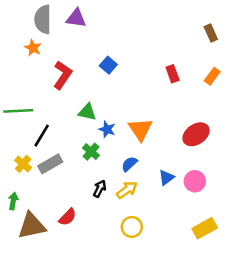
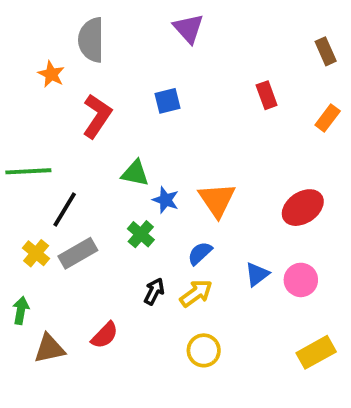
purple triangle: (76, 18) -> (188, 28), moved, turned 40
gray semicircle: (43, 19) -> (91, 40), moved
blue square: (108, 65) -> (167, 101), turned 35
red rectangle: (173, 74) -> (267, 95), moved
brown triangle: (32, 226) -> (49, 349), size x0.7

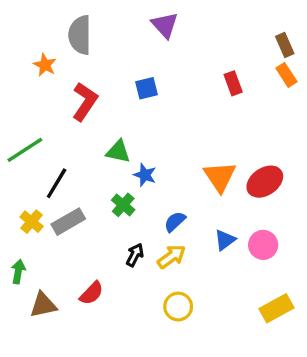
orange rectangle: (328, 118) -> (286, 75), moved, turned -70
green line: (28, 171) -> (25, 150), turned -30
orange triangle: (217, 200) -> (220, 177), moved

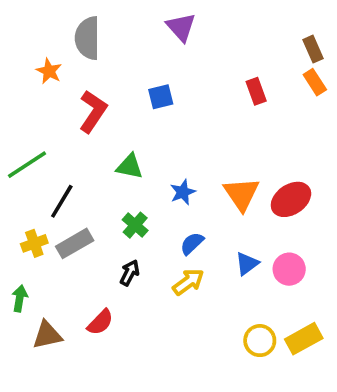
blue star: (145, 175) -> (183, 192), moved, turned 30
yellow cross: (32, 222) -> (34, 243), turned 30
black arrow: (135, 255) -> (130, 273), moved
yellow circle: (178, 307) -> (260, 341), moved

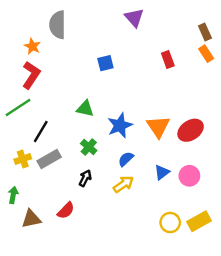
purple triangle: (181, 27) -> (134, 18), moved
red L-shape: (93, 111) -> (31, 75), moved
blue star: (183, 192) -> (120, 125), size x1.5

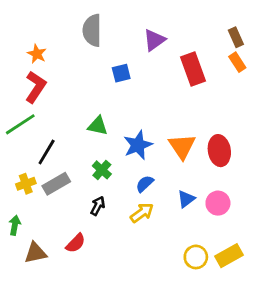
purple triangle: (134, 18) -> (154, 40), moved, turned 36
gray semicircle: (58, 25) -> (92, 30), moved
red rectangle: (168, 60) -> (193, 69), size x1.6
red ellipse: (191, 130) -> (219, 151), turned -65

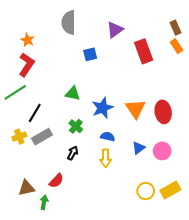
blue semicircle: (145, 184) -> (108, 137), turned 56
yellow arrow: (142, 213) -> (106, 158), turned 126
green arrow: (15, 225) -> (44, 202), moved

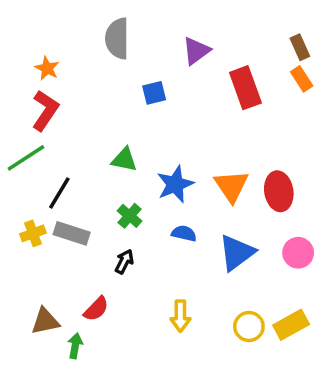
gray rectangle: (42, 137) -> (72, 233), turned 48
blue triangle: (138, 148) -> (237, 253), size x1.6
pink circle: (162, 151) -> (298, 253), moved
yellow arrow: (106, 158) -> (180, 316), moved

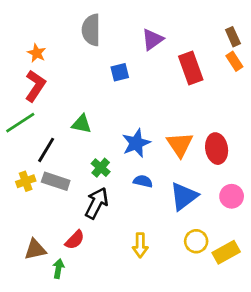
green triangle: (124, 160) -> (82, 124), moved
black arrow: (124, 262) -> (97, 203), size x1.6
yellow circle: (249, 326) -> (196, 241), moved

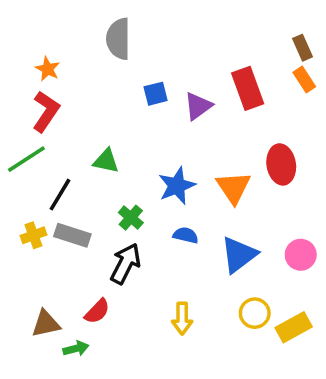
purple triangle: (152, 39) -> (198, 106), moved
red ellipse: (217, 149) -> (281, 164), moved
green arrow: (58, 269) -> (76, 349), turned 66

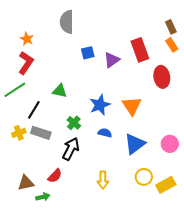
red ellipse: (281, 164) -> (162, 77), moved

